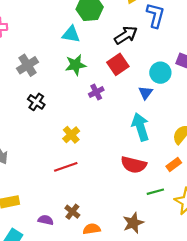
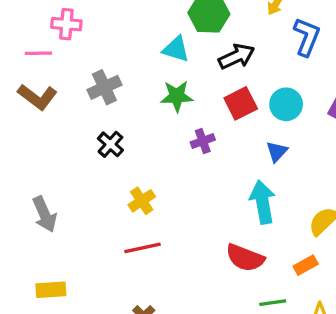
black arrow: (126, 35) -> (237, 56), moved
cyan circle: (160, 73) -> (286, 104), moved
yellow cross: (71, 135) -> (142, 201), moved

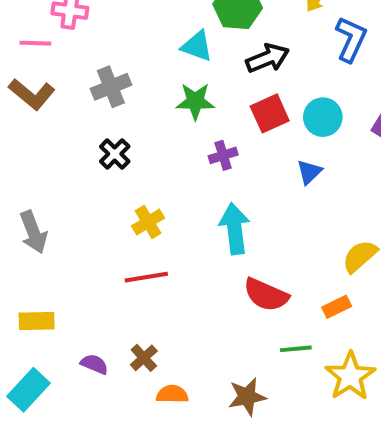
cyan arrow: (263, 202) -> (235, 229), moved

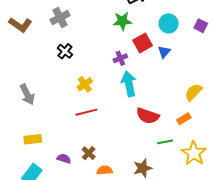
green star: (195, 101) -> (122, 21), moved
red square: (270, 113) -> (143, 43), moved
purple cross: (223, 155) -> (120, 58), moved

